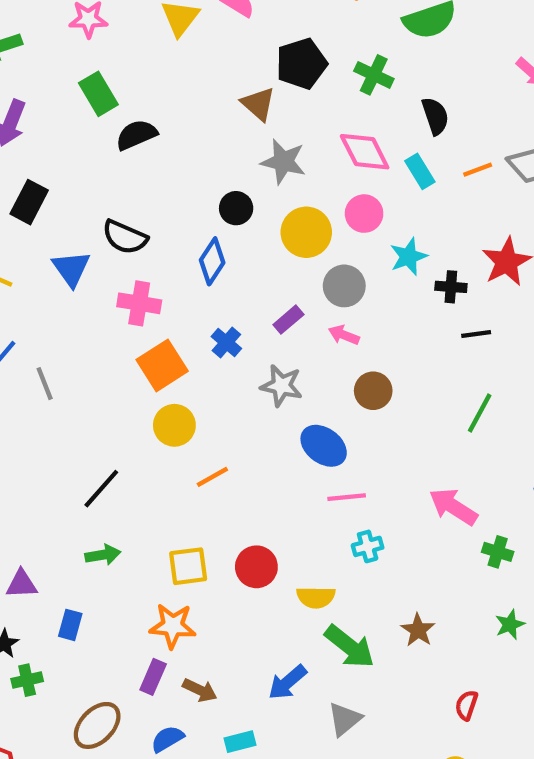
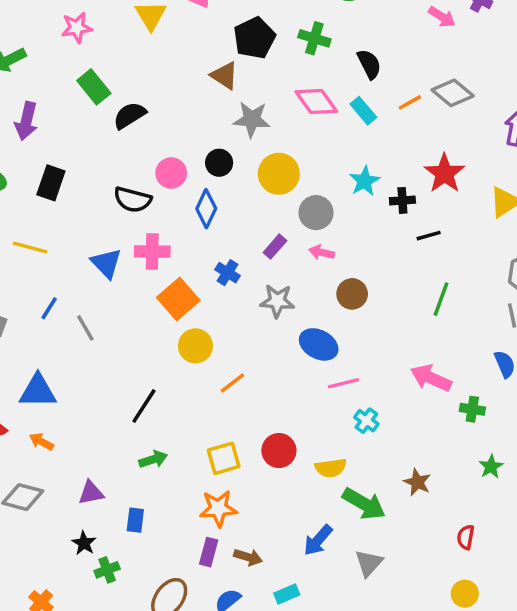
pink circle: (364, 214) -> (171, 173), moved
blue triangle: (71, 269) -> (106, 263), moved
cyan cross: (368, 546) -> (366, 421), turned -30

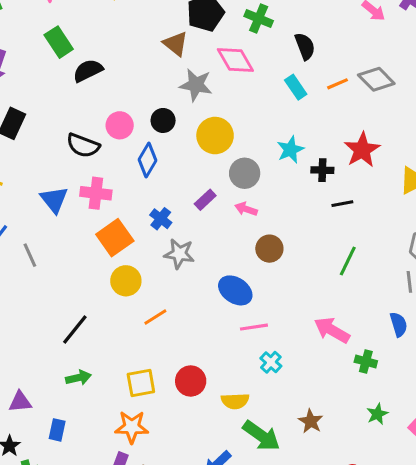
pink diamond: (316, 101) -> (235, 60), moved
gray star: (277, 301) -> (179, 254), moved

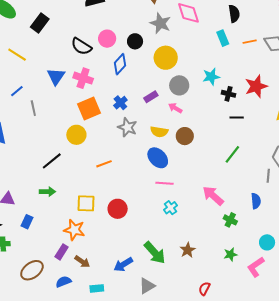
yellow circle: (126, 281) -> (76, 135), moved
yellow semicircle: (235, 401) -> (159, 132), moved

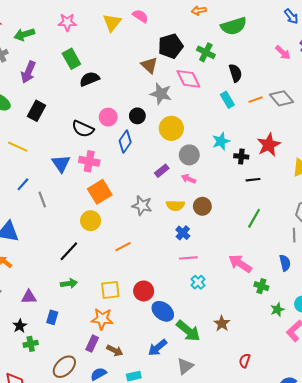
blue cross: (120, 103) -> (183, 233), moved
blue ellipse: (158, 158) -> (163, 311), moved
green star: (230, 254) -> (277, 310), moved

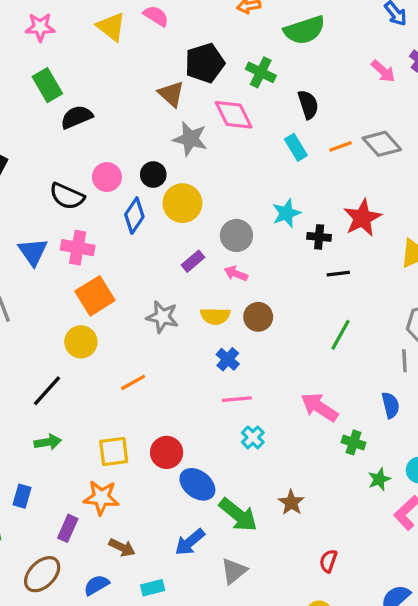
yellow triangle: (112, 22) -> (111, 27), turned -30
yellow circle: (171, 128) -> (182, 203), moved
purple rectangle: (92, 344) -> (68, 528), moved

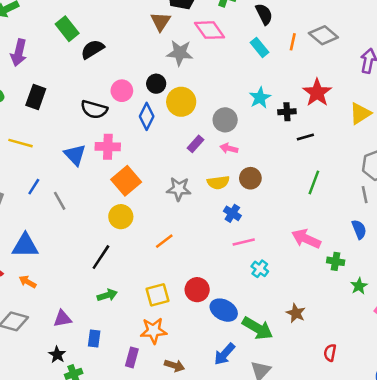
brown triangle: (171, 94) -> (161, 21), turned 30
orange line: (340, 146) -> (293, 42), turned -49

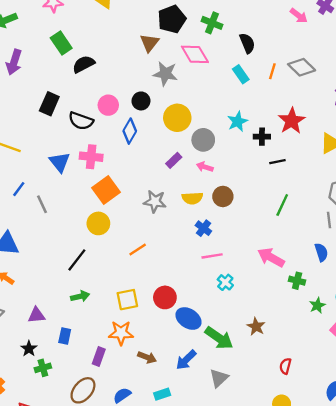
black rectangle: (36, 97) -> (49, 104), moved
yellow circle: (181, 102) -> (177, 118), moved
brown arrow: (174, 366) -> (147, 357), moved

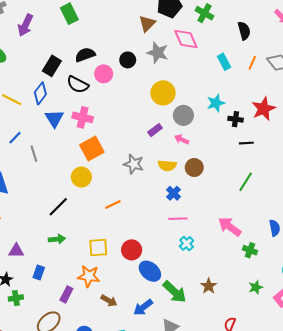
black semicircle: (247, 43) -> (244, 31), moved
black semicircle: (84, 64) -> (85, 55), moved
black circle: (141, 101) -> (128, 60), moved
blue diamond: (130, 131) -> (40, 93), moved
green star: (317, 305) -> (256, 287), moved

